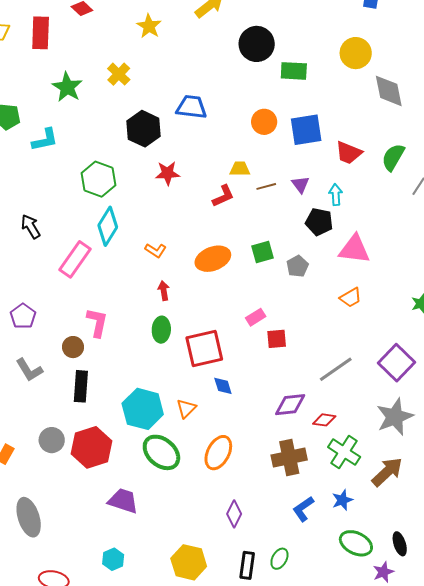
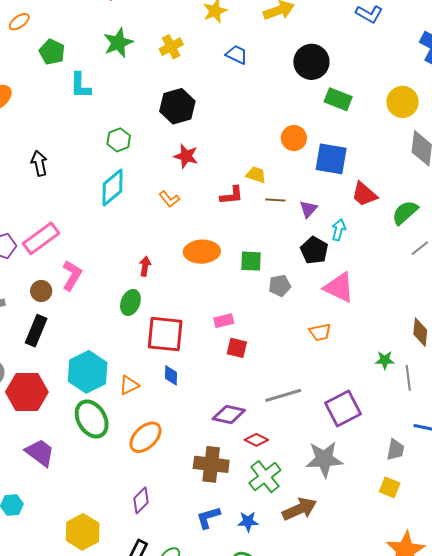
blue trapezoid: (192, 107) -> (237, 55), moved, size x0.7
cyan L-shape: (45, 140) -> (80, 86), turned 84
green hexagon: (99, 179) -> (119, 140), size x0.7
orange L-shape: (156, 250) -> (169, 199), moved
pink rectangle: (75, 259) -> (41, 238), moved

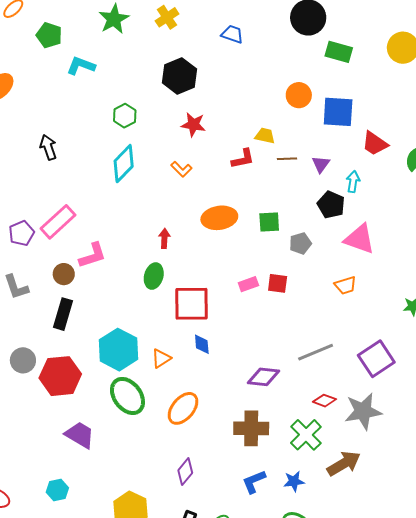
blue trapezoid: (237, 55) -> (232, 34), moved
cyan L-shape: (80, 86) -> (81, 66), turned 116
pink L-shape: (72, 275) -> (93, 255), turned 48
red square: (237, 348) -> (278, 283), moved
red diamond: (256, 440) -> (324, 401), moved

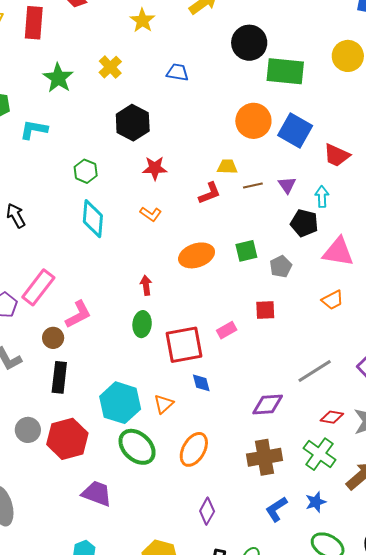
green rectangle: (339, 52) -> (285, 71), size x1.4
orange circle: (299, 95) -> (253, 121), size x1.4
blue square: (338, 112) -> (295, 130), turned 36
cyan diamond: (124, 164) -> (93, 219), turned -30
pink rectangle: (248, 284) -> (227, 330), moved

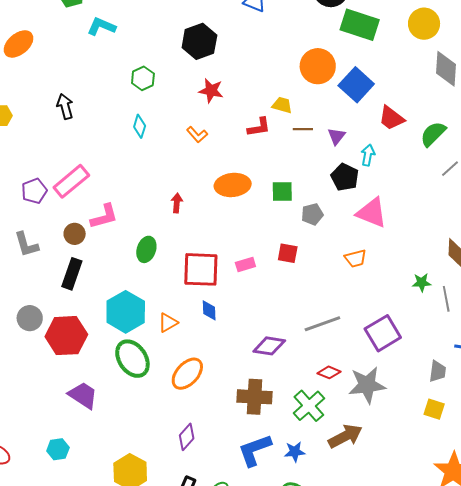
cyan diamond: (93, 219) -> (140, 126), size x0.6
green ellipse: (142, 324) -> (146, 249), moved
blue L-shape: (276, 509) -> (255, 450), size x1.4

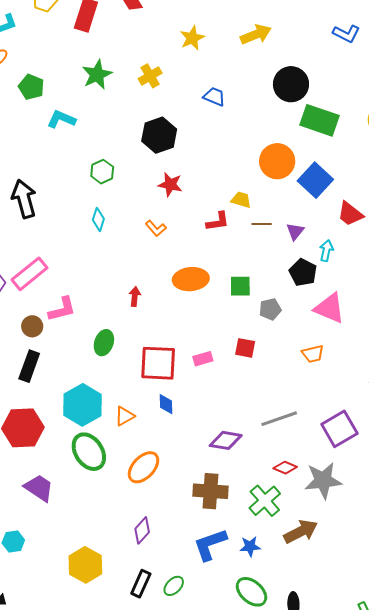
black arrow: (65, 106) -> (24, 199), size x1.5

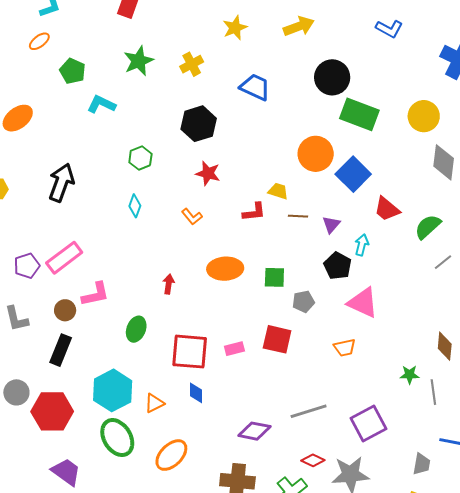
blue trapezoid: (214, 97) -> (255, 87), size x1.4
black arrow: (24, 199) -> (61, 183), turned 33
red square: (245, 348) -> (277, 339), size x1.4

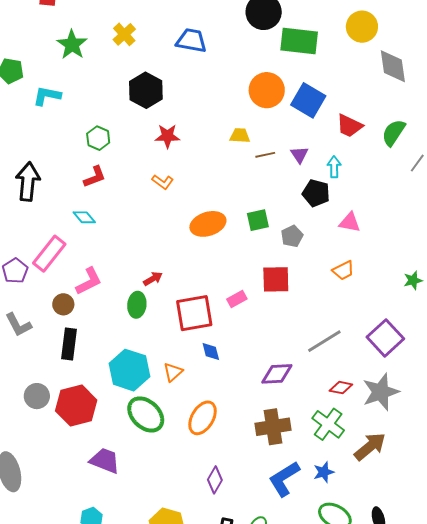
cyan diamond: (135, 206) -> (84, 217), moved, turned -45
red L-shape: (254, 212) -> (95, 177), moved
red arrow: (169, 284) -> (153, 279), moved, turned 66
pink triangle: (363, 303) -> (350, 222), size x0.7

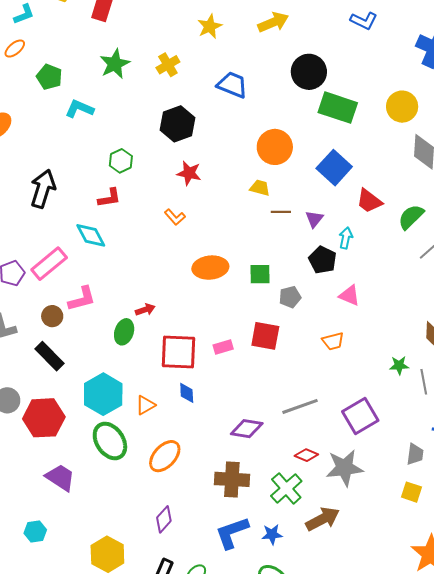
orange circle: (267, 90) -> (275, 147), moved
cyan diamond: (84, 217) -> (91, 235), size x1.4
black rectangle: (69, 344) -> (50, 356), turned -64

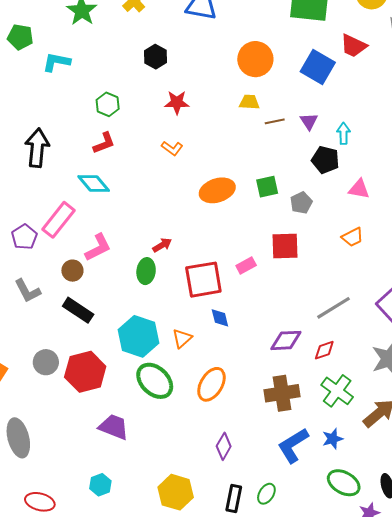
black hexagon: (178, 124) -> (155, 57), size x0.7
red trapezoid: (369, 201) -> (354, 46), moved
red diamond: (306, 455) -> (324, 350), moved, turned -30

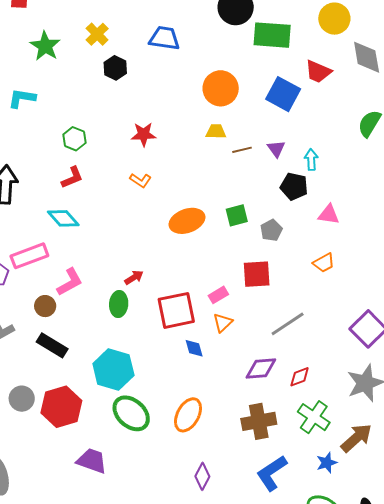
black hexagon: (155, 57) -> (115, 68), moved
pink rectangle: (59, 220) -> (29, 256), turned 33
gray line: (333, 308) -> (288, 324), moved
orange triangle: (182, 338) -> (223, 323), moved
blue star: (333, 439) -> (327, 463), moved

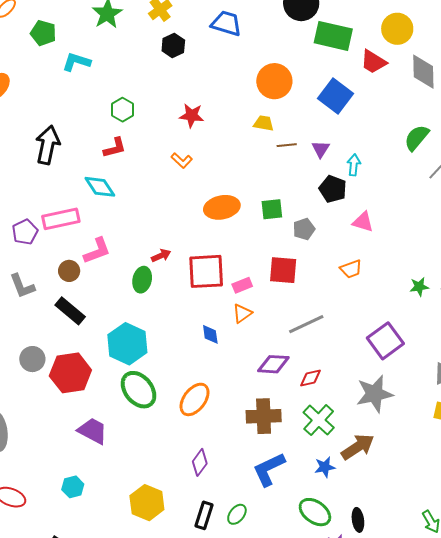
red trapezoid: (318, 72) -> (373, 62), moved
red square: (176, 310) -> (206, 271), moved

